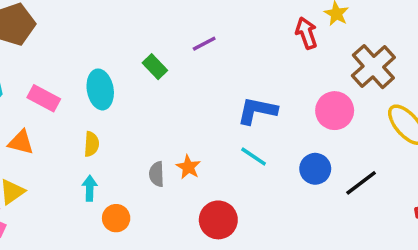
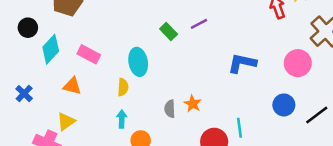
purple line: (204, 44) -> (199, 24), moved
cyan ellipse: (100, 89) -> (138, 62), moved
cyan line: (254, 156) -> (240, 128), moved, turned 48

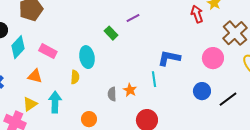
purple line: (199, 24) -> (133, 18), moved
cyan arrow: (122, 119) -> (55, 102), moved, size x1.5
cyan line: (240, 128) -> (154, 79), moved

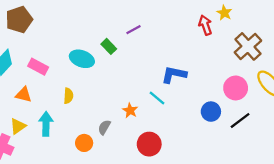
cyan ellipse: (87, 57) -> (82, 59), moved, turned -60
pink circle: (213, 58) -> (236, 88), moved
cyan line: (154, 79) -> (157, 98), turned -42
gray semicircle: (112, 94) -> (104, 127), moved, turned 32

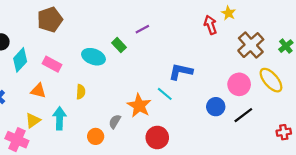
brown pentagon: (19, 20) -> (50, 20), moved
orange star: (130, 110) -> (139, 106), size x1.6

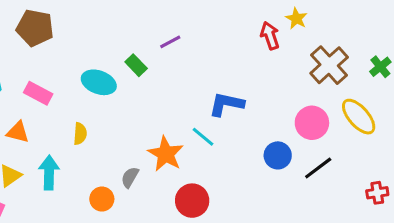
brown pentagon: (50, 20) -> (35, 28), turned 30

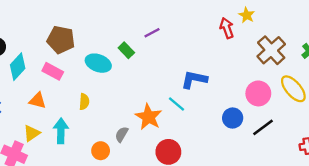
brown pentagon: (35, 28) -> (61, 40), moved

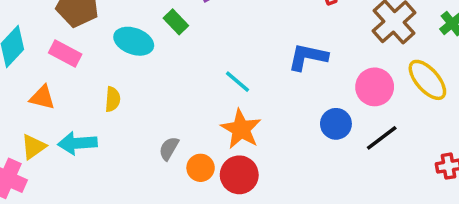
blue L-shape: (194, 79) -> (308, 57), moved
cyan line: (177, 104) -> (237, 82), moved
orange star: (148, 117) -> (241, 129), moved
cyan arrow: (61, 131) -> (77, 143), turned -95
orange circle: (101, 151) -> (201, 168), moved

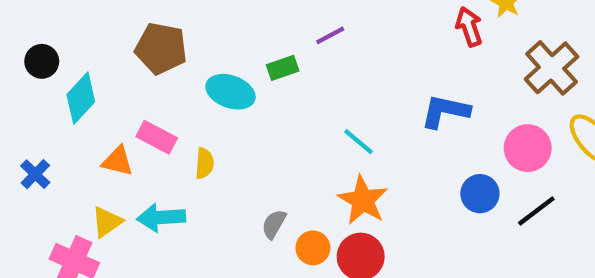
green rectangle: (176, 22) -> (283, 68), turned -65
pink rectangle: (65, 53) -> (157, 137), moved

